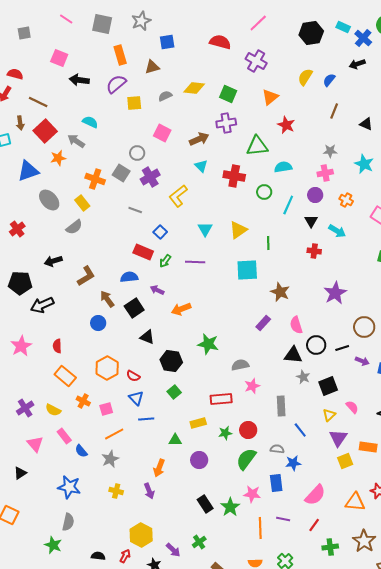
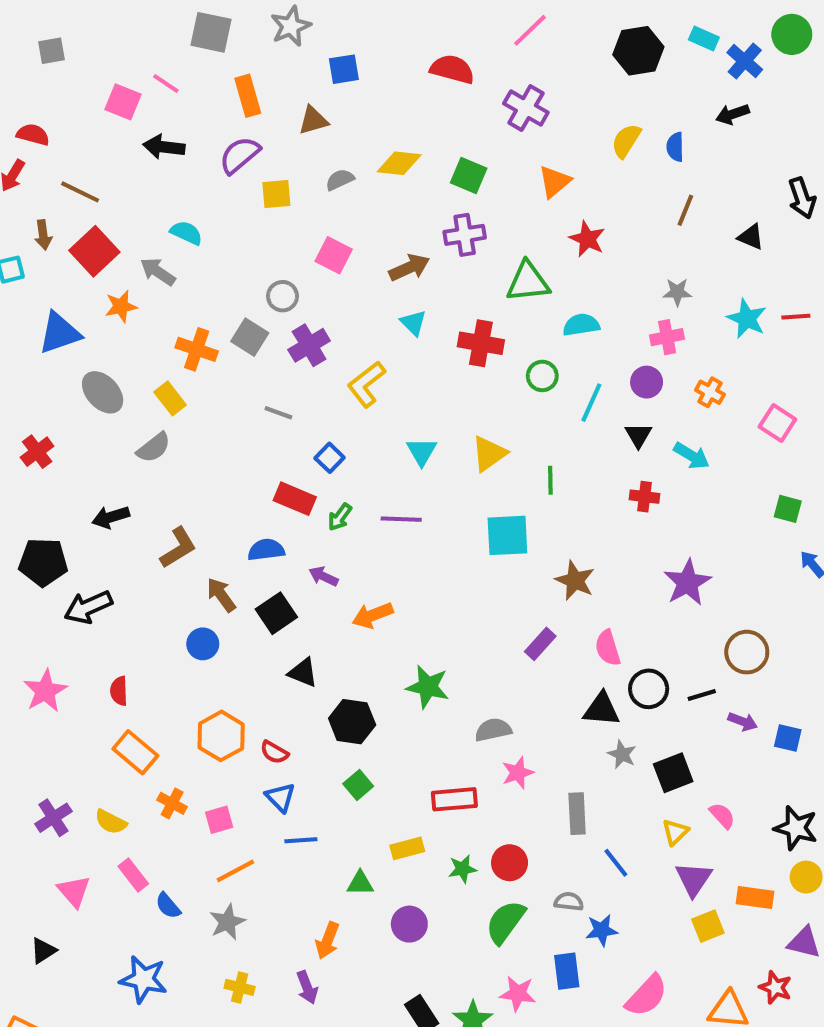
pink line: (66, 19) -> (166, 83), moved
blue semicircle: (329, 80) -> (675, 147), turned -40

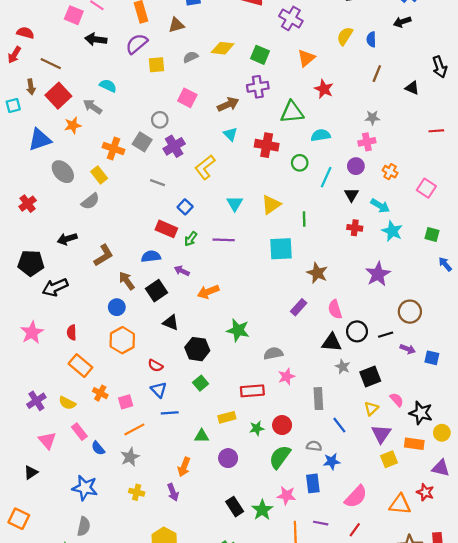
cyan star: (747, 319) -> (392, 231), moved
orange hexagon: (221, 736) -> (122, 340), moved
black star: (796, 828) -> (421, 413), moved

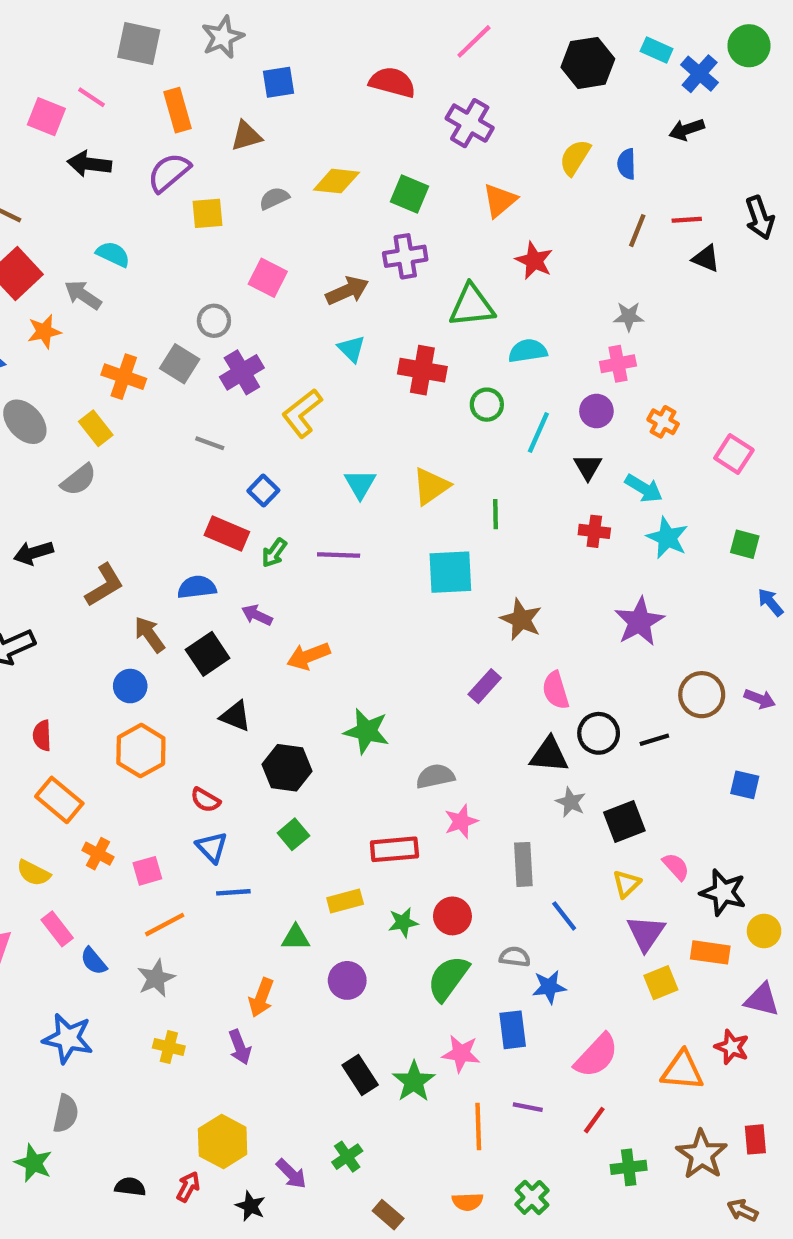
red line: (436, 131) -> (687, 220), moved
purple arrow: (408, 349) -> (760, 699), moved

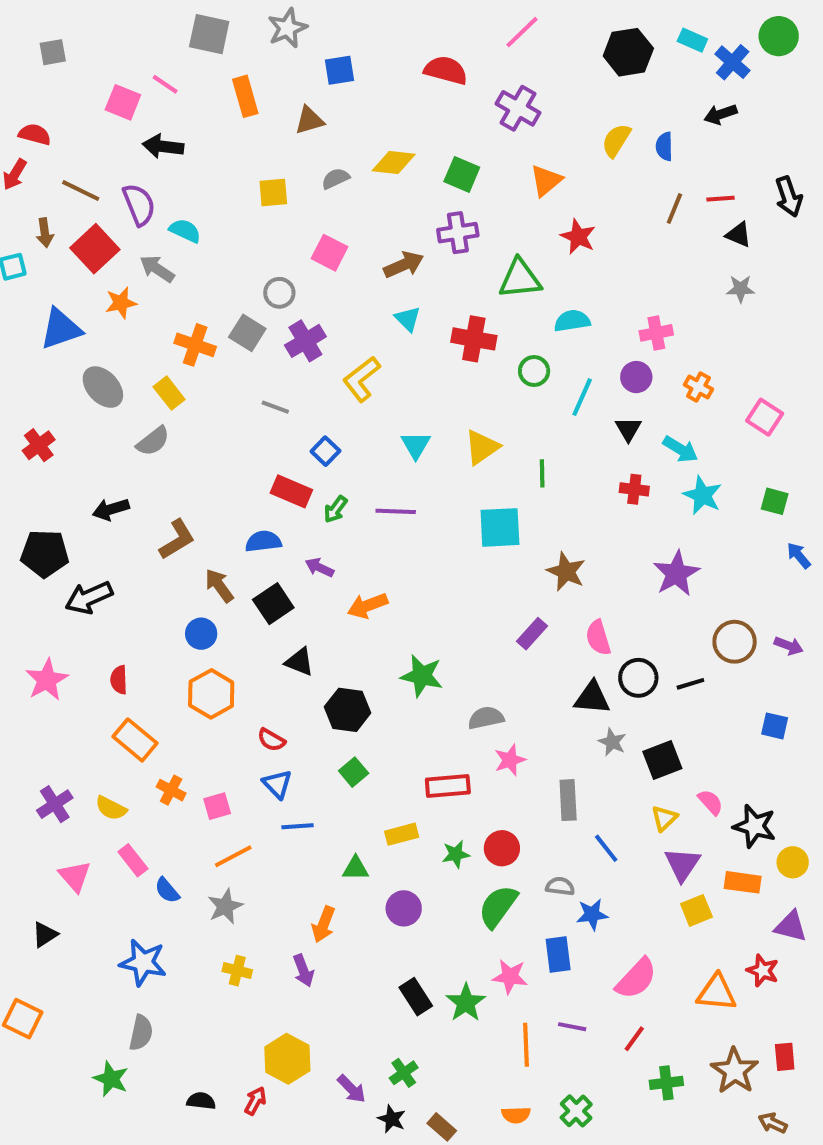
purple semicircle: (169, 173) -> (139, 205), moved, turned 108
gray star: (629, 316) -> (741, 289), moved
black star: (250, 1206) -> (392, 1119), moved

